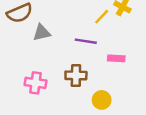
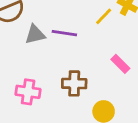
purple line: (86, 41) -> (64, 33), moved
pink rectangle: (116, 58) -> (120, 64), turned 42

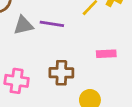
pink rectangle: (120, 64) -> (106, 54), turned -48

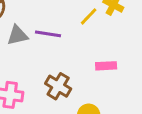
brown cross: (61, 73) -> (58, 86), turned 30

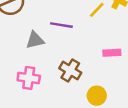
gray triangle: (17, 35) -> (35, 40), moved

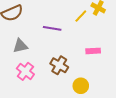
gray triangle: (35, 40) -> (20, 46), moved
pink cross: (29, 78) -> (25, 71), turned 30

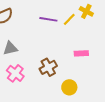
purple line: (52, 28) -> (48, 19), moved
brown cross: (59, 65) -> (48, 67), turned 30

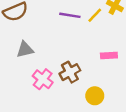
pink cross: (15, 73) -> (43, 79), moved

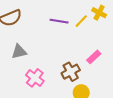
pink rectangle: (109, 56) -> (94, 57), turned -40
brown cross: (70, 72) -> (71, 72), moved

